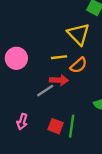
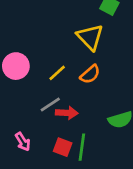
yellow line: (59, 57) -> (57, 73), moved, turned -35
red arrow: (59, 80) -> (67, 113), moved
pink arrow: (22, 122) -> (23, 142), turned -49

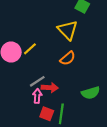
yellow line: (57, 73) -> (30, 49), moved
pink arrow: (23, 142) -> (37, 96), moved, turned -144

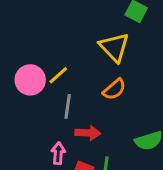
gray line: (37, 81) -> (68, 106), moved, turned -49
pink arrow: (37, 96) -> (58, 153), moved

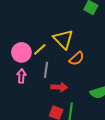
yellow triangle: (114, 47) -> (63, 39), moved
pink arrow: (58, 153) -> (21, 76), moved

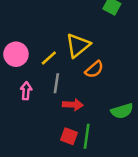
yellow triangle: (63, 39) -> (78, 45), turned 35
pink circle: (21, 52) -> (16, 54), moved

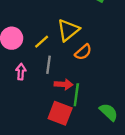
green semicircle: (122, 111) -> (109, 112), moved, turned -120
red square: (69, 136) -> (60, 113), size x1.5
green line: (87, 136) -> (76, 95), moved

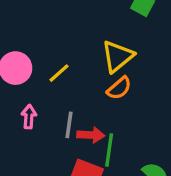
yellow triangle: (68, 30) -> (117, 56), moved
gray line: (49, 65) -> (69, 125), moved

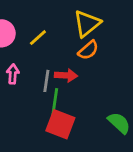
red arrow: (91, 135) -> (66, 75), moved
green line: (109, 150) -> (55, 102), moved

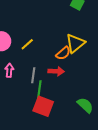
yellow triangle: (87, 24) -> (75, 43), moved
red arrow: (66, 75) -> (56, 71), moved

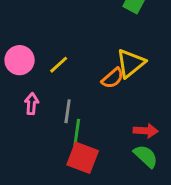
red arrow: (56, 71) -> (146, 131), moved

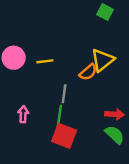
yellow line: (59, 65) -> (45, 61), turned 35
pink arrow: (32, 104) -> (23, 114), moved
gray line: (68, 111) -> (64, 94), moved

